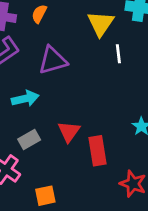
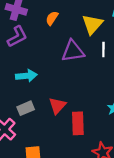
orange semicircle: (39, 14) -> (52, 18), moved
purple triangle: (53, 60) -> (73, 51), moved

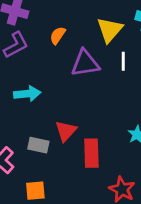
orange semicircle: (52, 18) -> (58, 35), moved
gray rectangle: (26, 108) -> (38, 145), moved, turned 35

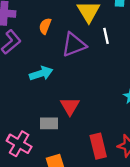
cyan arrow: (27, 94) -> (41, 73), moved
red rectangle: (91, 153) -> (98, 146), moved

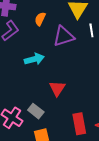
gray rectangle: (49, 123) -> (36, 111), moved, turned 35

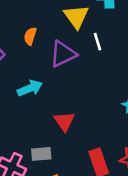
gray rectangle: (36, 111) -> (41, 154), turned -35

